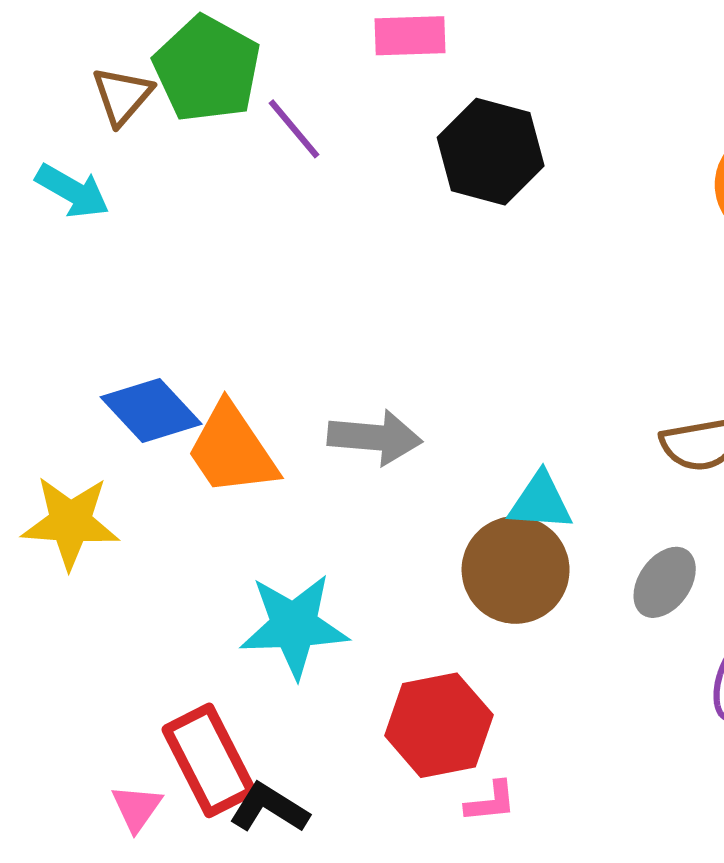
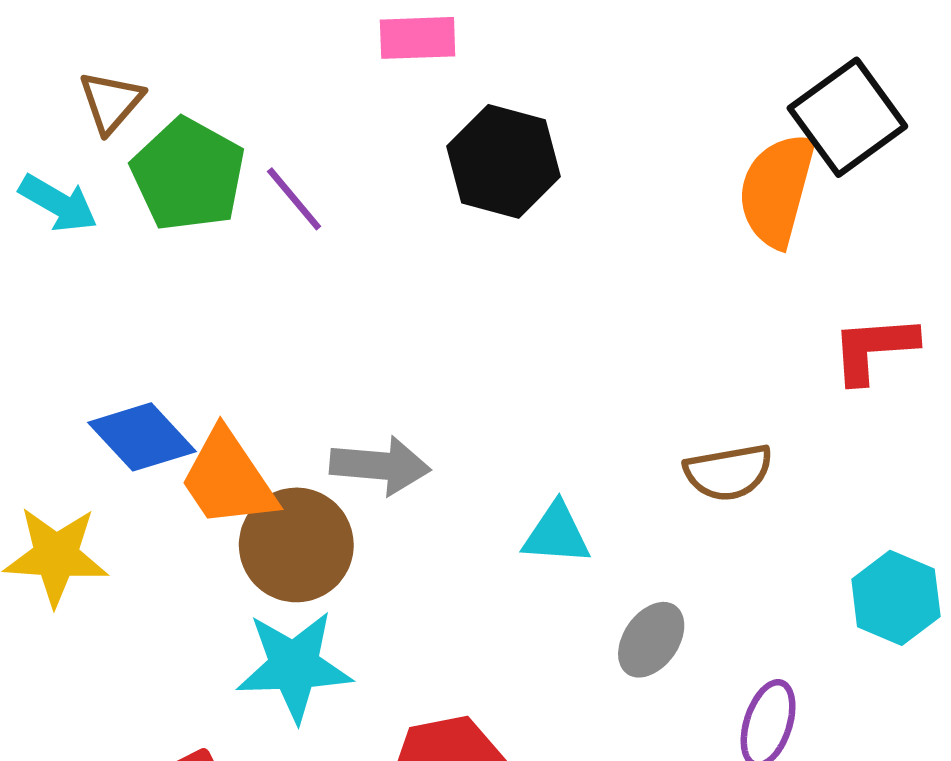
green pentagon: (207, 69) -> (188, 175), moved
purple line: (294, 129) -> (294, 199), moved
brown circle: (516, 570) -> (296, 545), moved
gray ellipse: (665, 582) -> (651, 640), moved

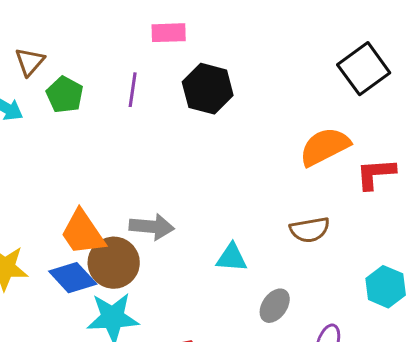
green pentagon: (188, 175) -> (65, 95), size x0.7
orange semicircle: (777, 190) -> (325, 147), moved, turned 48
purple line: (294, 199) -> (133, 90), moved, turned 48
blue diamond: (142, 437) -> (73, 278), moved

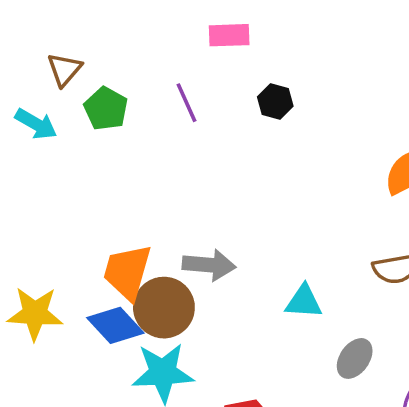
black hexagon: (208, 89) -> (275, 102), size x0.6
purple line: (133, 90) -> (186, 103), turned -32
orange trapezoid: (83, 233) -> (127, 272), turned 50

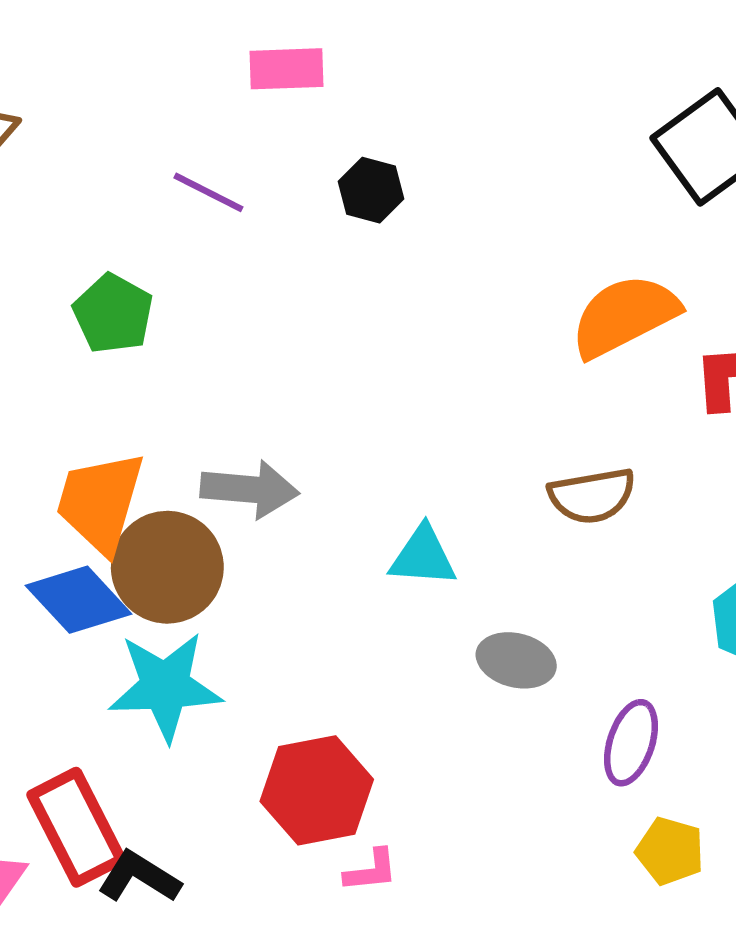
purple line: (186, 103) -> (208, 192), turned -39
green pentagon: (106, 109) -> (113, 314), moved
gray ellipse: (355, 358) -> (516, 660), turned 69

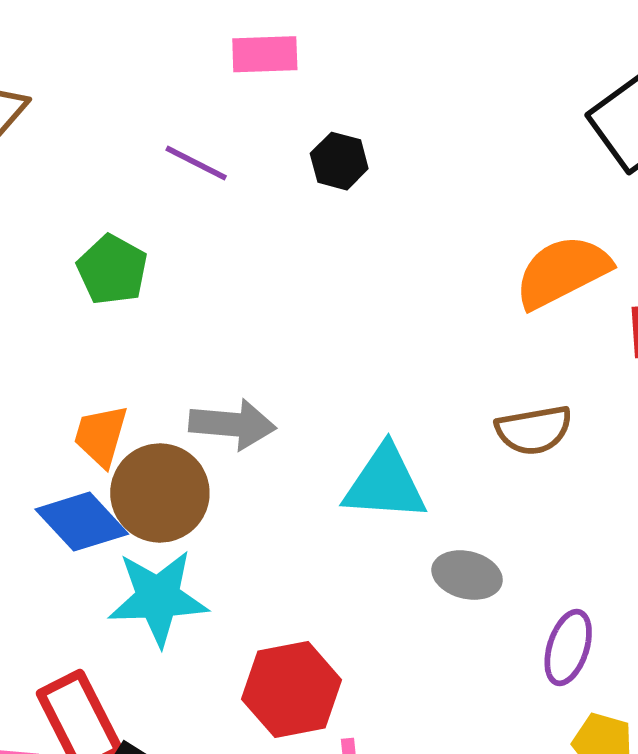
orange trapezoid: (100, 502) -> (101, 436), size x0.7
cyan triangle: (423, 556) -> (385, 483), size x1.4

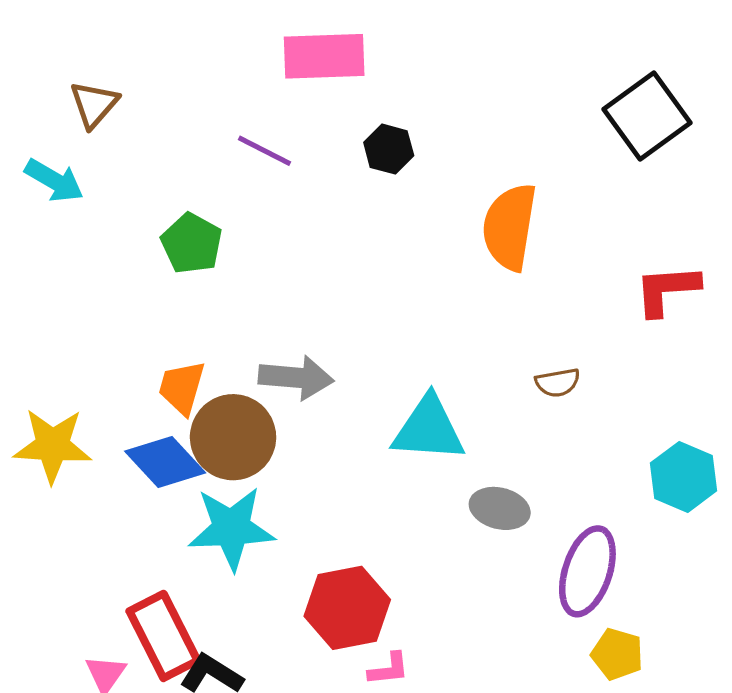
pink rectangle: (265, 54) -> (324, 56), size x1.4
orange semicircle: (562, 272) -> (510, 227), moved, turned -54
brown semicircle: (534, 430) -> (558, 383), size x0.7
purple ellipse: (568, 647) -> (587, 571), size x1.4

